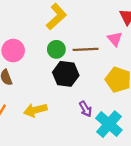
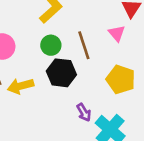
brown line: (86, 49) -> (84, 45), turned 75
yellow arrow: (35, 110) -> (21, 86), moved

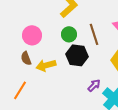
purple arrow: (84, 112) -> (94, 85), turned -104

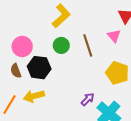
black hexagon: (77, 55) -> (39, 68), moved
yellow arrow: (46, 65) -> (34, 96), moved

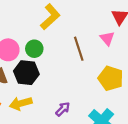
green circle: (61, 45) -> (34, 49), moved
purple arrow: (88, 99) -> (63, 109), moved

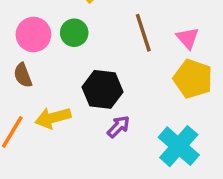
pink triangle: (107, 38) -> (188, 38), moved
black hexagon: (26, 73) -> (103, 89), moved

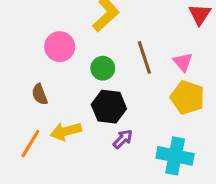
green circle: (74, 33) -> (103, 68), moved
pink circle: (33, 35) -> (60, 47), moved
cyan cross: (179, 146) -> (175, 156), turned -30

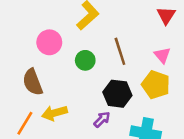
pink triangle: (183, 62) -> (162, 55), moved
brown semicircle: (40, 94) -> (33, 82), size x1.5
black hexagon: (109, 107) -> (117, 94), moved

